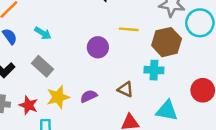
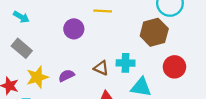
brown hexagon: (167, 42) -> (154, 32), moved
cyan cross: (154, 70) -> (126, 63), moved

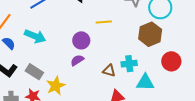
cyan arrow: (21, 17) -> (35, 36), size x1.5
gray rectangle: (22, 48) -> (34, 72), moved
purple semicircle: (66, 76) -> (77, 60), moved

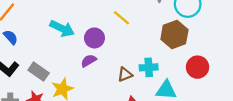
yellow line: (104, 22) -> (122, 18), turned 42
cyan arrow: (35, 36) -> (62, 28), moved
brown triangle: (109, 71) -> (125, 74), turned -40

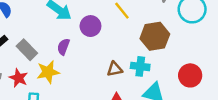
brown hexagon: (174, 35) -> (155, 36), moved
purple semicircle: (89, 61) -> (63, 47), moved, turned -49

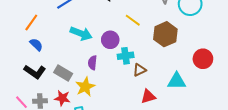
cyan cross: (140, 66) -> (126, 56), moved

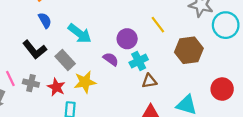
cyan arrow: (81, 33) -> (80, 34), moved
cyan cross: (126, 56) -> (139, 61), turned -35
purple semicircle: (92, 63) -> (111, 59), moved, turned 104

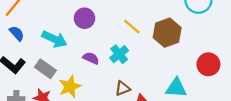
yellow line: (158, 25) -> (132, 27), moved
purple circle: (127, 39) -> (85, 18), moved
brown triangle: (149, 81) -> (123, 88), moved

